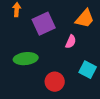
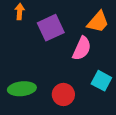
pink semicircle: (71, 42) -> (82, 48), size x1.5
green ellipse: (26, 59) -> (22, 89), moved

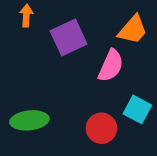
red circle: (63, 94) -> (101, 128), moved

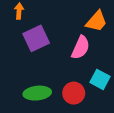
purple square: (69, 37) -> (36, 38), moved
green ellipse: (29, 120) -> (37, 93), moved

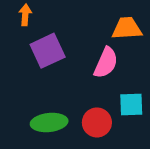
orange trapezoid: (97, 21) -> (127, 28), turned -135
cyan square: (100, 79) -> (131, 105), turned -30

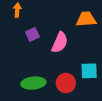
purple square: (48, 51) -> (32, 34), size x0.6
pink semicircle: (106, 63) -> (60, 42), moved

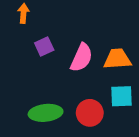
orange trapezoid: (86, 19) -> (117, 59), moved

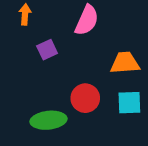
pink semicircle: (81, 58) -> (87, 20), moved
red circle: (90, 113) -> (85, 98), moved

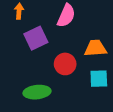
purple square: (47, 50) -> (36, 38), size x1.5
red circle: (85, 98) -> (65, 64), moved

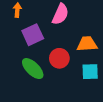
green ellipse: (37, 92) -> (33, 69), moved, turned 50

